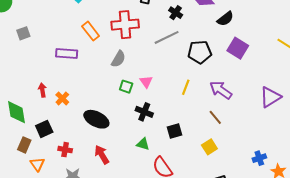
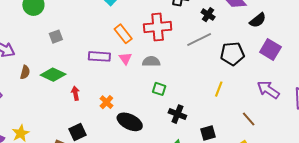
gray semicircle: (118, 59) -> (151, 61), turned -120
pink triangle: (146, 82) -> (125, 58), moved
purple arrow: (221, 90) -> (268, 90), moved
orange cross: (62, 98) -> (106, 102), moved
green diamond: (16, 112) -> (53, 75), moved, turned -55

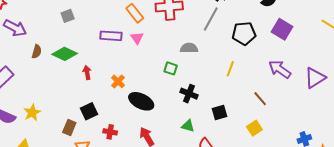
gray line: (199, 40) -> (211, 19), turned -35
gray semicircle: (151, 61) -> (189, 48), moved

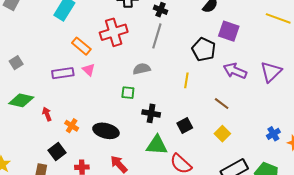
black pentagon: (244, 33) -> (204, 49), moved, turned -30
orange cross: (118, 81) -> (72, 126), moved
green triangle: (188, 126) -> (157, 145), size x1.6

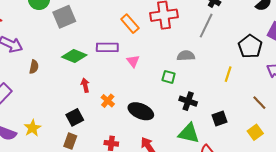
gray square: (16, 63) -> (64, 17), moved, size x1.6
pink triangle: (89, 70) -> (133, 61), moved
green diamond: (21, 100) -> (74, 56), moved
black square: (57, 152) -> (75, 117), moved

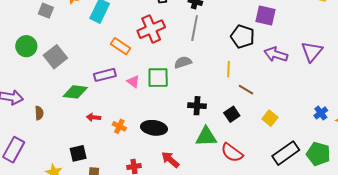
green square: (169, 77) -> (158, 78), moved, size x1.6
red arrow: (85, 85) -> (94, 117), turned -56
brown line: (259, 103) -> (246, 90), moved
black square: (75, 117) -> (78, 153), moved, turned 30

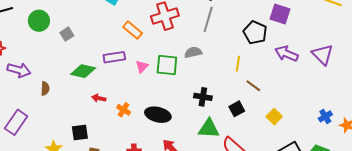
purple triangle: (312, 52) -> (323, 54), turned -30
gray square: (55, 57) -> (67, 34), size x0.6
pink triangle: (133, 82) -> (142, 67), turned 32

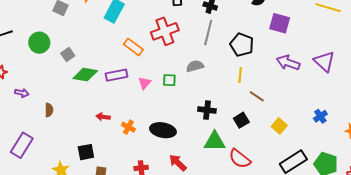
black pentagon: (255, 33) -> (242, 45), moved
green square: (167, 65) -> (169, 80), size x0.6
purple arrow: (19, 70) -> (22, 93), size x0.6
green diamond: (83, 71) -> (85, 75), moved
blue cross: (325, 116) -> (320, 116), moved

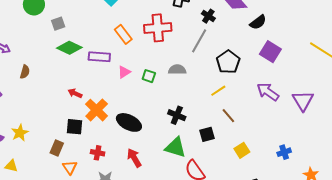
yellow line: (240, 75) -> (218, 91), turned 35
orange cross: (128, 127) -> (97, 110), size x1.6
black square: (86, 152) -> (75, 127), moved

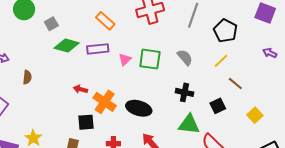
orange rectangle: (123, 34) -> (105, 21), moved
gray semicircle: (177, 70) -> (185, 57), moved, turned 60
green square: (149, 76) -> (150, 59), size x1.6
purple arrow: (268, 92) -> (270, 53), size x0.6

